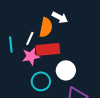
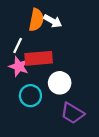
orange semicircle: (46, 27) -> (36, 20), moved
pink star: (31, 56) -> (19, 66), turned 30

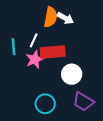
pink star: (19, 66) -> (35, 59), turned 30
cyan circle: (30, 96) -> (45, 104), moved

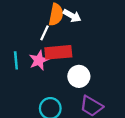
white line: (34, 40) -> (45, 33), moved
cyan line: (14, 47) -> (16, 60), moved

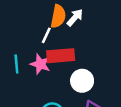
white arrow: (72, 16) -> (75, 18), turned -78
pink star: (39, 60) -> (40, 64), turned -30

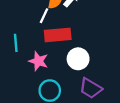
pink star: (40, 64) -> (38, 61), moved

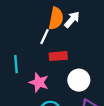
red rectangle: (58, 35) -> (58, 56), size x0.7

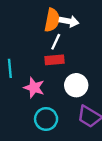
white arrow: (72, 20) -> (69, 21), turned 60
white line: (45, 37) -> (56, 42), moved

